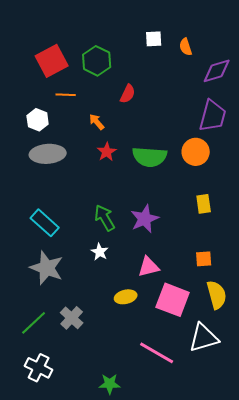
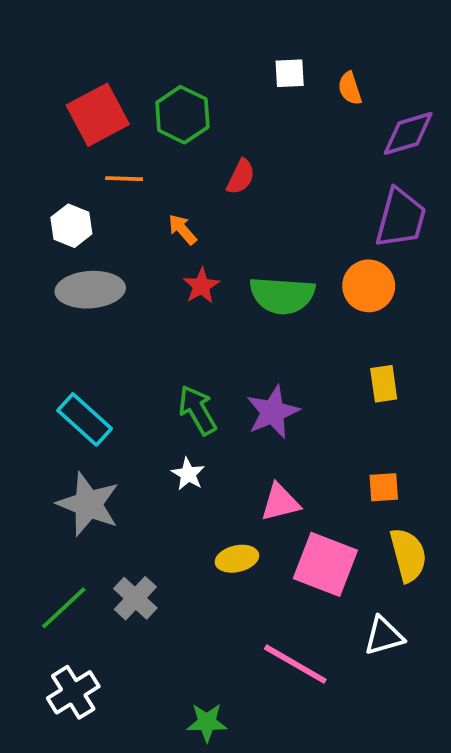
white triangle: (204, 338) -> (384, 636), size x0.7
white cross: (39, 368) -> (73, 692), turned 32

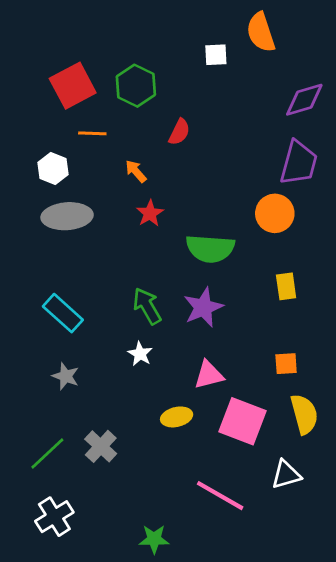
orange semicircle: (350, 88) -> (261, 32), moved, size x1.6
green semicircle: (282, 295) -> (210, 248), moved
gray star: (88, 504) -> (66, 376), size x0.6

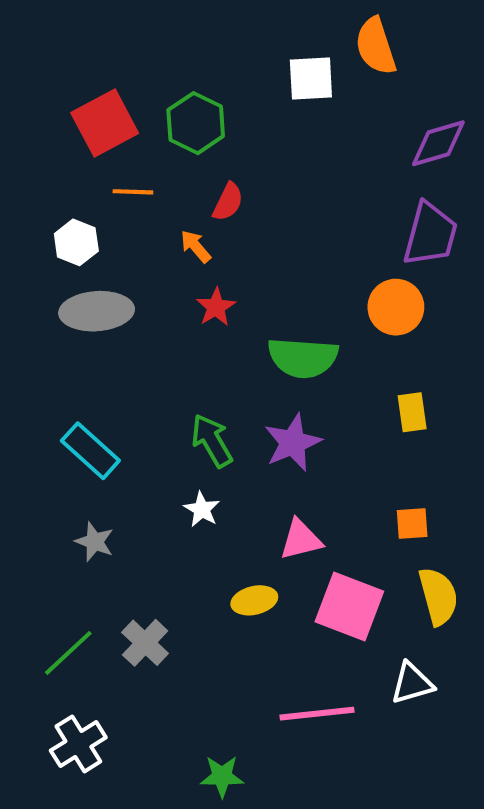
white square: (216, 55) -> (311, 79), size x1.4
red semicircle: (179, 132) -> (228, 202), moved
pink line: (220, 496) -> (317, 714), turned -36

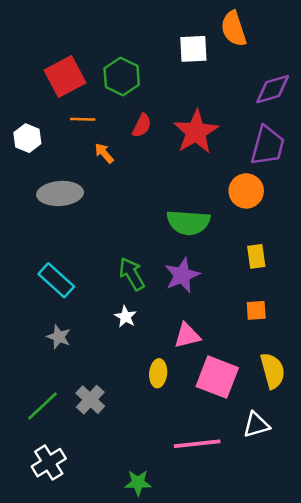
white hexagon: (76, 242) -> (27, 138), moved
orange arrow: (196, 246) -> (104, 153), moved
red star: (216, 307) -> (196, 132), moved, size x1.8
orange square: (412, 524) -> (256, 310), moved
yellow ellipse: (254, 600) -> (158, 373), turned -72

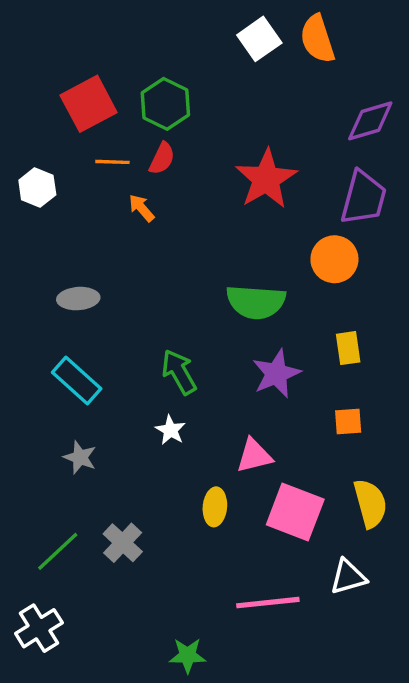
white square: (193, 49) -> (259, 39), moved, turned -32
red semicircle: (142, 126) -> (162, 158), moved
gray ellipse: (60, 193) -> (78, 299), moved, size x0.7
purple star: (182, 275) -> (276, 374), moved
white cross: (49, 463) -> (39, 628), moved

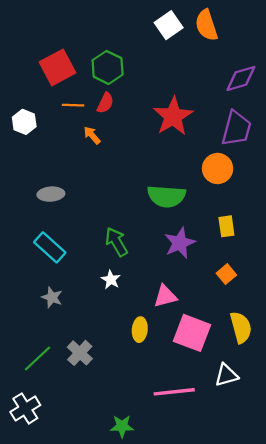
orange square: (348, 421) -> (226, 274), turned -36

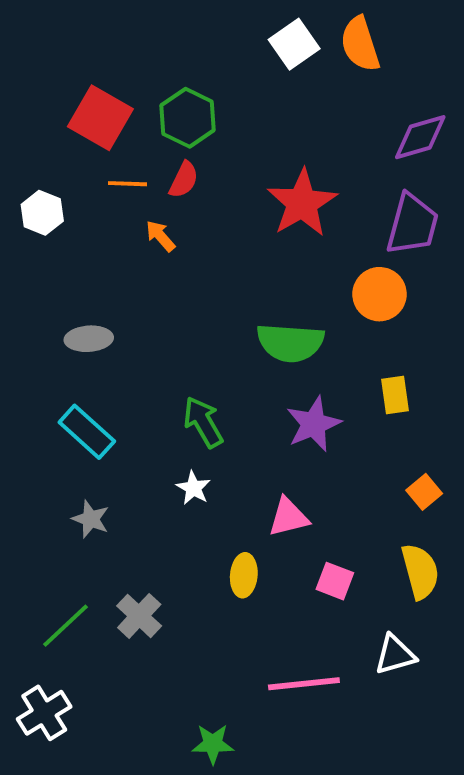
red square: (58, 67) -> (100, 118), turned -32
orange square: (226, 274) -> (424, 492), moved
pink square: (192, 333) -> (335, 581), size x0.6

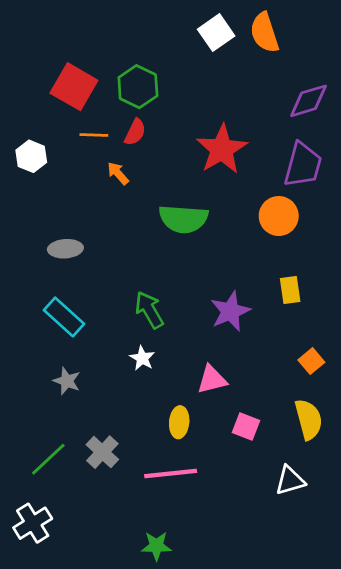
green semicircle: (290, 343) -> (183, 219), moved
pink line: (304, 684) -> (171, 473), moved

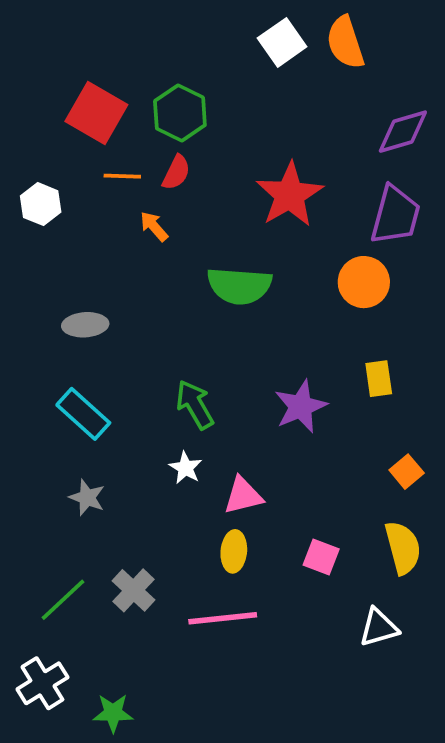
pink triangle: (212, 380) -> (243, 496), moved
green star: (156, 546) -> (113, 713), moved

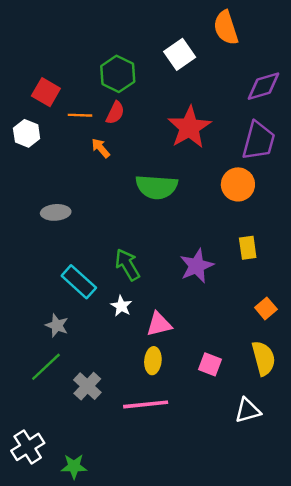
white square: (282, 42) -> (180, 54), moved
red square: (96, 113) -> (46, 92), moved, size x0.7
cyan rectangle: (83, 414) -> (79, 282), moved
green line: (63, 600) -> (46, 367), moved

